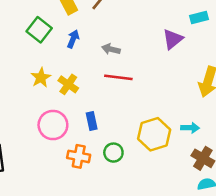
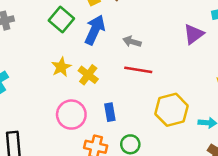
blue arrow: (73, 39) -> (95, 30), size x1.6
yellow hexagon: (154, 134) -> (172, 110), moved

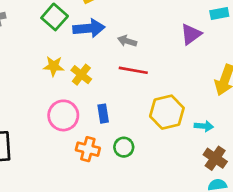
blue arrow: (95, 30) -> (89, 28), turned 60
yellow star: (61, 67) -> (54, 66), turned 30

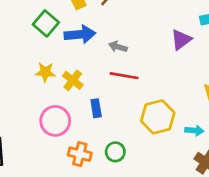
blue rectangle: (103, 114) -> (96, 108), moved

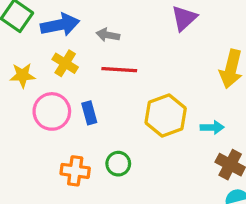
yellow cross: (73, 80) -> (65, 63), moved
pink circle: (55, 121) -> (52, 111), moved

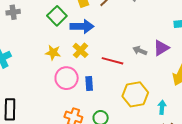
purple triangle: (184, 18) -> (161, 48), moved
gray arrow: (108, 35) -> (140, 51), moved
cyan arrow: (212, 127) -> (162, 107), turned -96

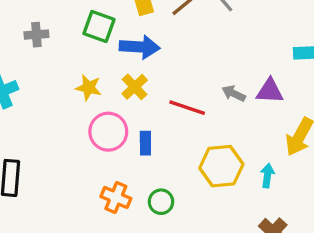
gray cross: (13, 12) -> (36, 35), moved
green square: (57, 16) -> (99, 26), turned -30
purple triangle: (161, 48) -> (270, 91), turned 30
cyan arrow: (162, 107) -> (267, 176), moved

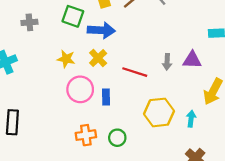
gray arrow: (234, 93) -> (167, 62), turned -112
orange cross: (116, 197) -> (86, 135), turned -30

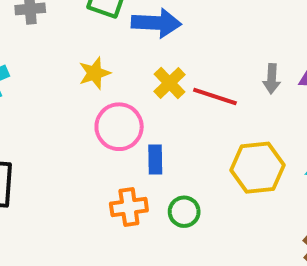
yellow cross: (98, 58) -> (170, 83), moved
yellow star: (66, 59) -> (94, 73), turned -30
blue rectangle: (106, 97) -> (155, 159), moved

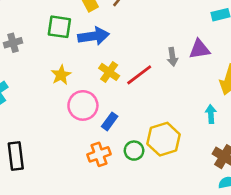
red line: (215, 97) -> (139, 75), turned -44
blue rectangle: (155, 159) -> (110, 121), turned 48
yellow hexagon: (257, 168) -> (164, 139), moved

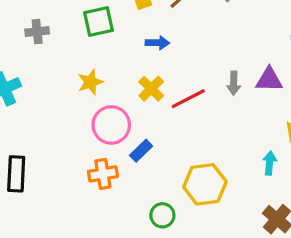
green square: (59, 27) -> (99, 21), turned -30
blue arrow: (94, 36) -> (157, 43), moved, size x0.6
green circle: (134, 151) -> (162, 215), moved
orange cross: (99, 154) -> (103, 174), moved

